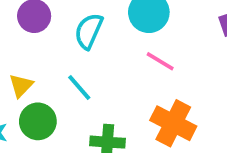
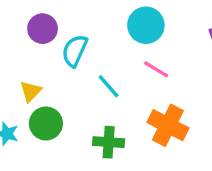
cyan semicircle: (89, 31) -> (75, 51), moved
cyan line: (79, 88) -> (109, 86), moved

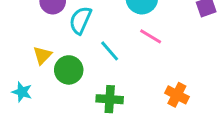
green circle: (46, 124) -> (69, 70), moved
orange cross: (168, 125) -> (177, 95), moved, size x0.7

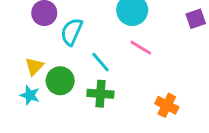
cyan star: (22, 92) -> (30, 95), moved
green cross: (110, 99) -> (100, 94), moved

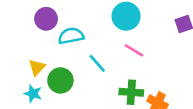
cyan semicircle: (72, 32) -> (71, 36), turned 55
green cross: (100, 94) -> (131, 92), moved

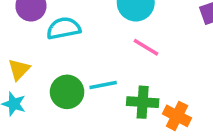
cyan line: (97, 63) -> (103, 85), moved, turned -60
green circle: (60, 80) -> (67, 92), moved

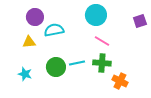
yellow triangle: (19, 70) -> (29, 42), moved, turned 40
green cross: (143, 102) -> (102, 63), moved

